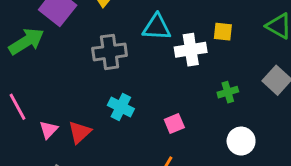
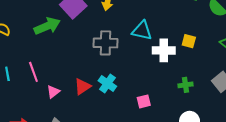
red triangle: (80, 132) -> (82, 87), moved

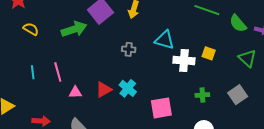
gray cross: (105, 43) -> (129, 49), size x0.6
pink triangle: (53, 92) -> (75, 92), turned 32
pink square: (144, 101) -> (161, 108), size x1.6

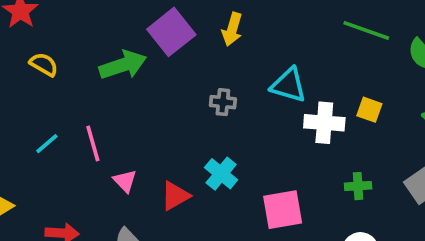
cyan line: (33, 72) -> (47, 144), turned 56
red triangle: (104, 90) -> (175, 196), moved
pink triangle: (75, 92) -> (125, 181), turned 48

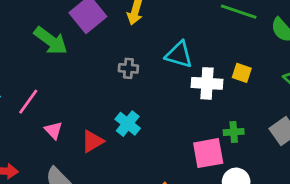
green arrow: (123, 65) -> (51, 41), turned 56
pink line: (93, 144) -> (28, 102), turned 52
pink square: (283, 210) -> (208, 153), moved

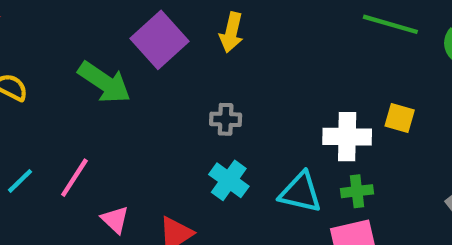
cyan triangle: (179, 55) -> (300, 192), moved
cyan cross: (128, 124) -> (229, 180), moved
green cross: (234, 132) -> (357, 191), moved

